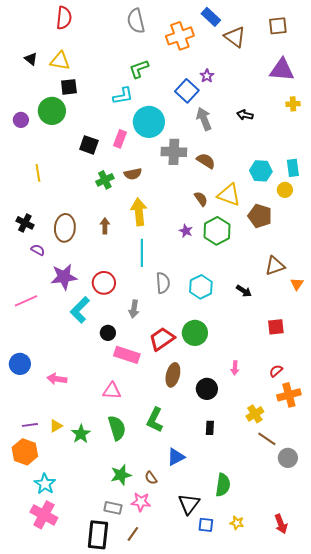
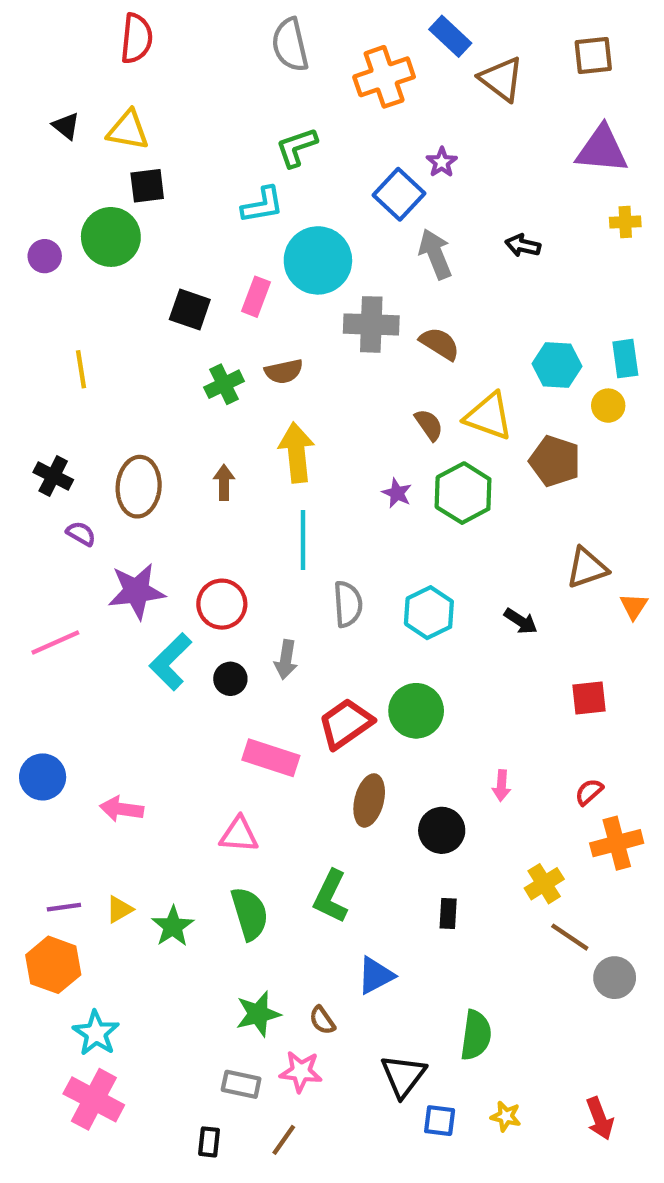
black circle: (108, 333) -> (230, 679), moved
black rectangle: (98, 535) -> (209, 1142), size x0.5

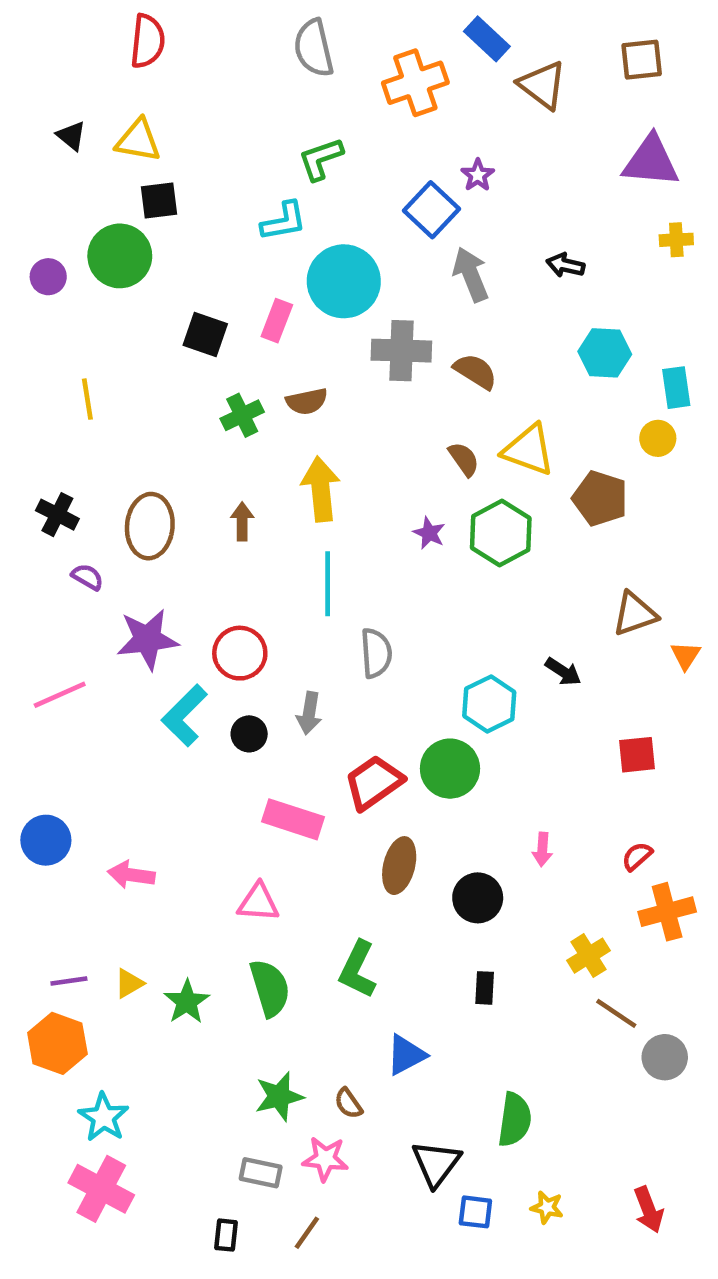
cyan hexagon: (557, 365) -> (605, 353), moved
cyan hexagon: (429, 613) -> (489, 704), moved

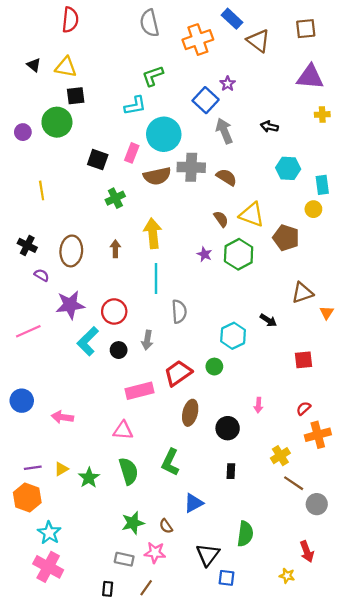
brown semicircle: (307, 401) -> (157, 176), moved, size x1.4
green circle: (450, 769) -> (214, 367), size x0.6
pink rectangle: (293, 819) -> (140, 391), turned -32
yellow star: (547, 1207) -> (287, 576), moved
red arrow: (649, 1210) -> (307, 551), moved

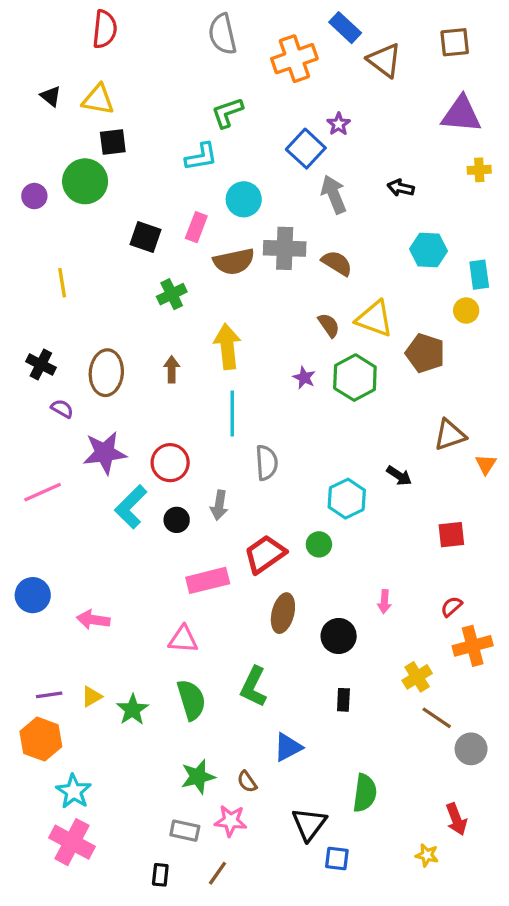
cyan circle: (164, 134) -> (244, 199), size x0.7

